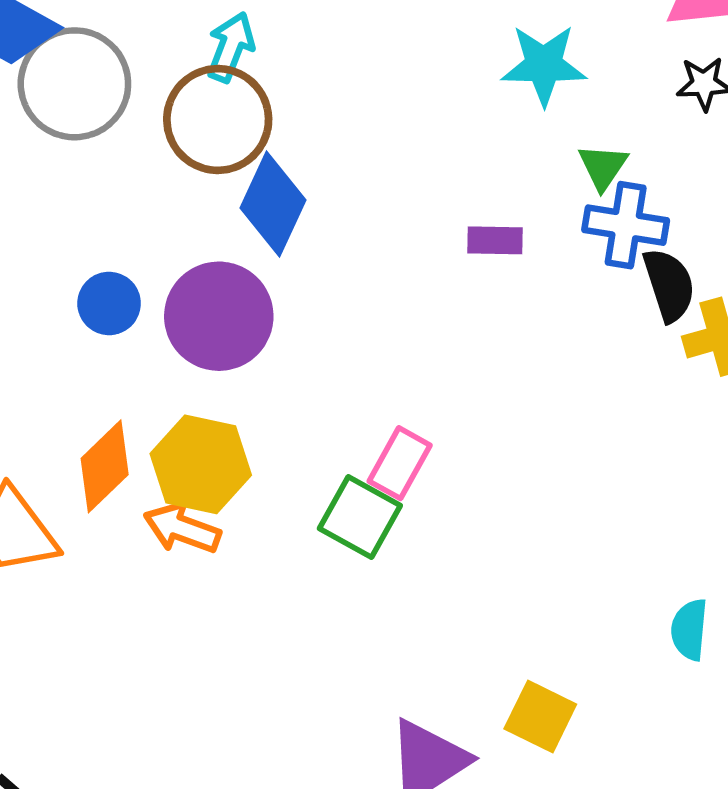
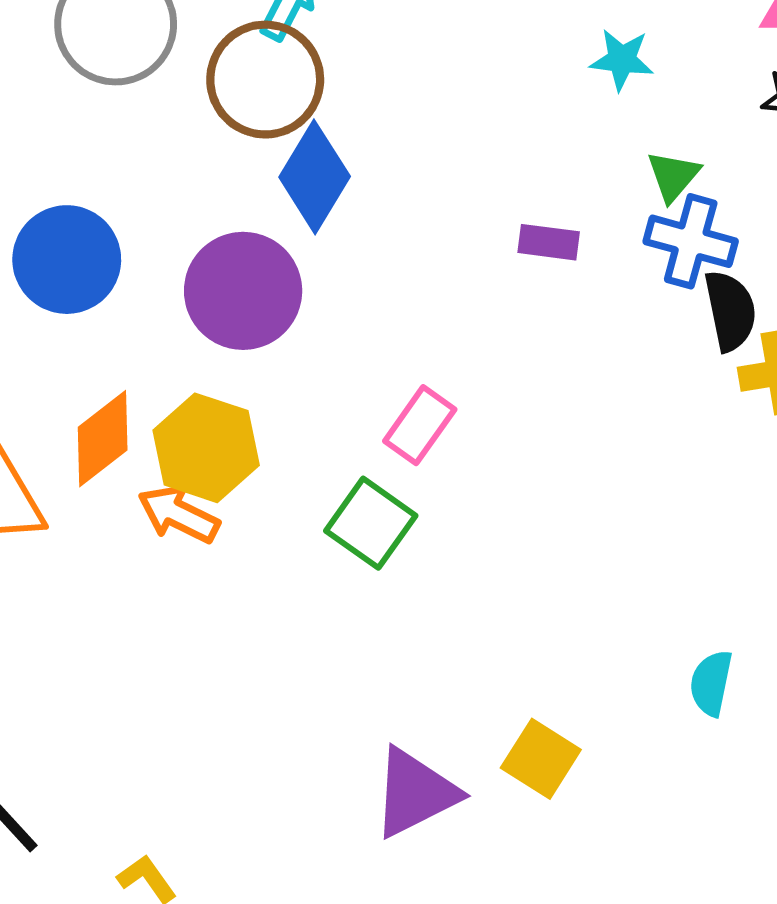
cyan star: (544, 65) -> (622, 60), size x0.7
blue circle: (109, 303) -> (67, 260), moved, size x1.6
pink rectangle: (400, 463) -> (420, 425), moved

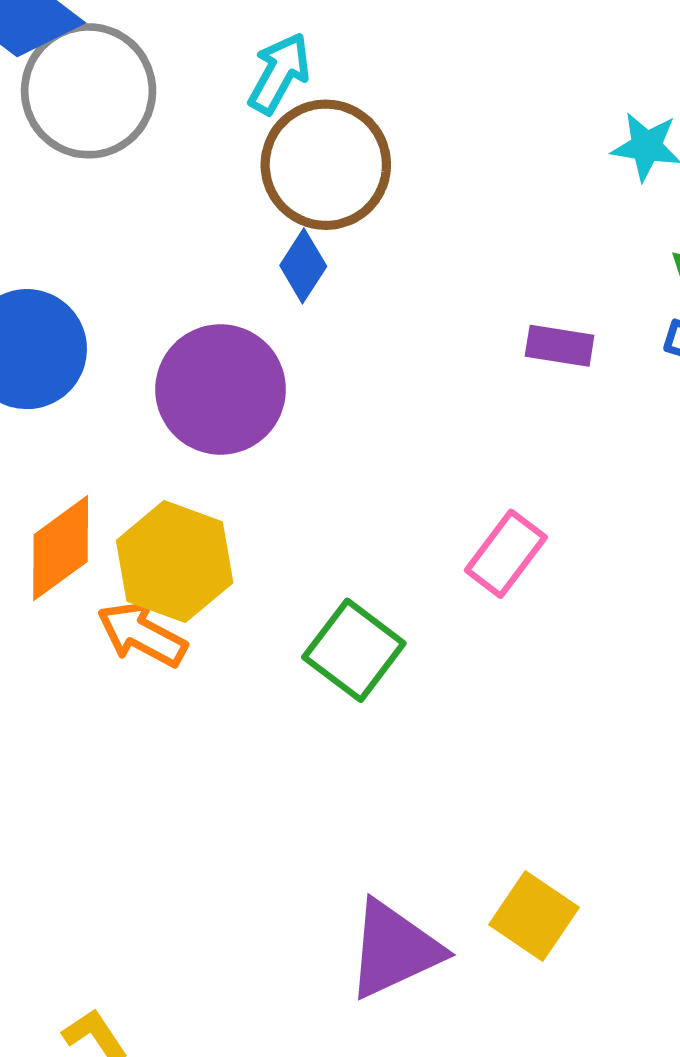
brown circle: (265, 80) -> (326, 165), moved
blue diamond: (315, 177) -> (303, 266), size x0.6
pink rectangle: (420, 425) -> (506, 554), moved

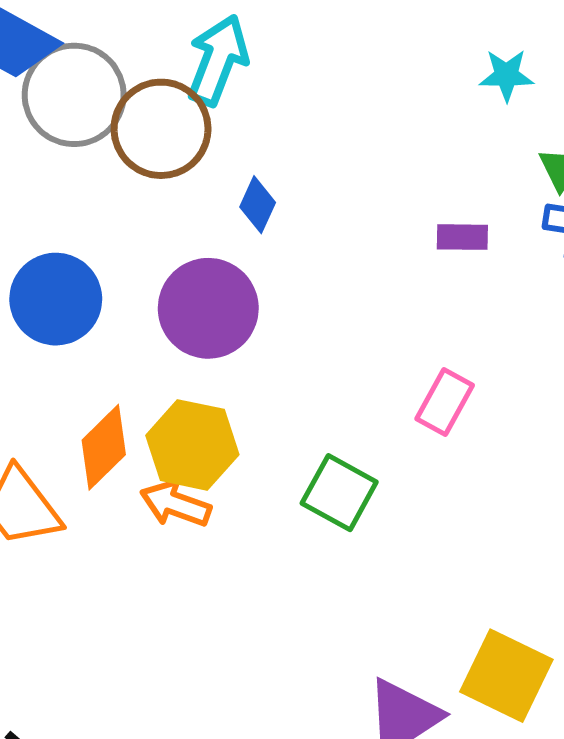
cyan arrow: (279, 73) -> (218, 60), size x1.4
brown circle: (326, 165) -> (161, 129), moved
yellow square: (534, 916) -> (506, 676), size x1.4

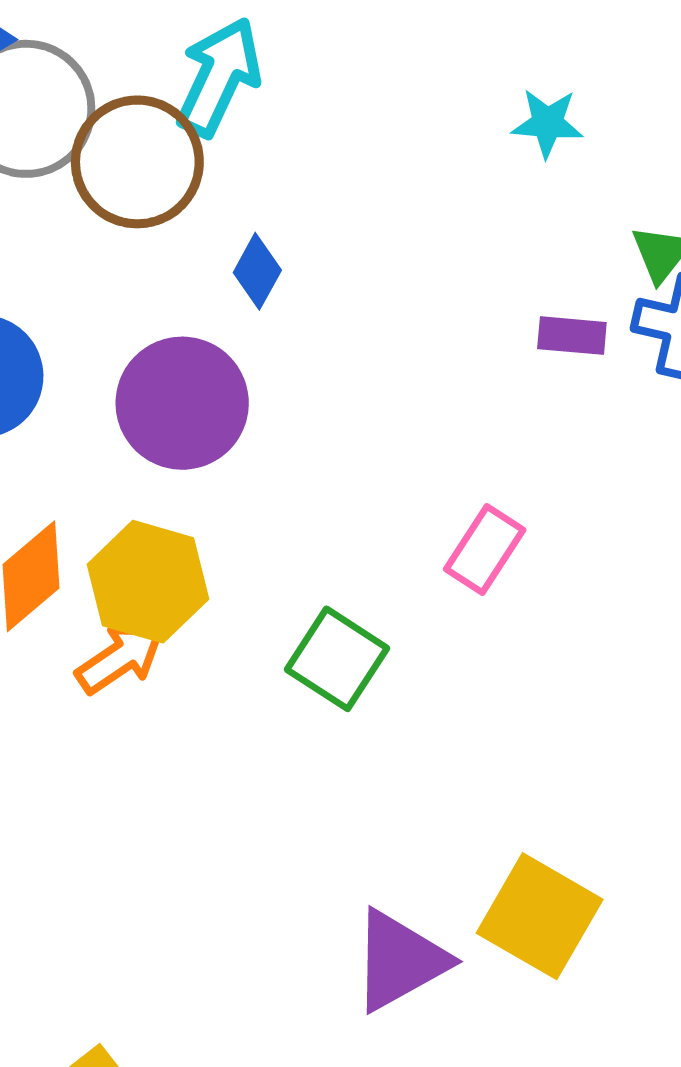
cyan star: (507, 75) -> (547, 123), moved
purple rectangle: (462, 237) -> (572, 336), moved
orange arrow: (175, 504) -> (120, 658), turned 122

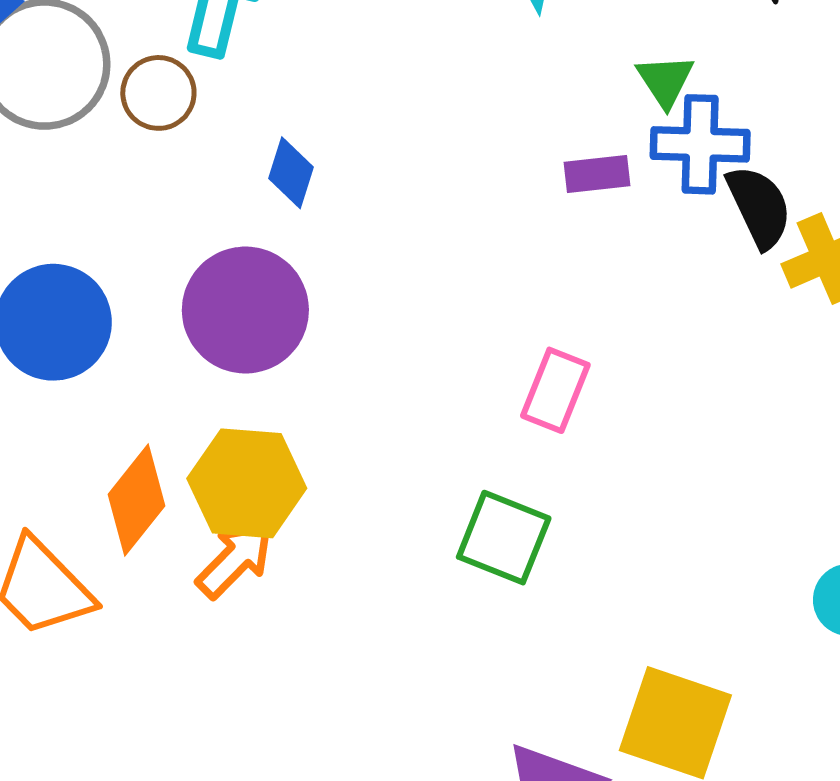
brown circle: (137, 162) -> (158, 93), size x0.6
green square: (337, 659) -> (504, 538), moved

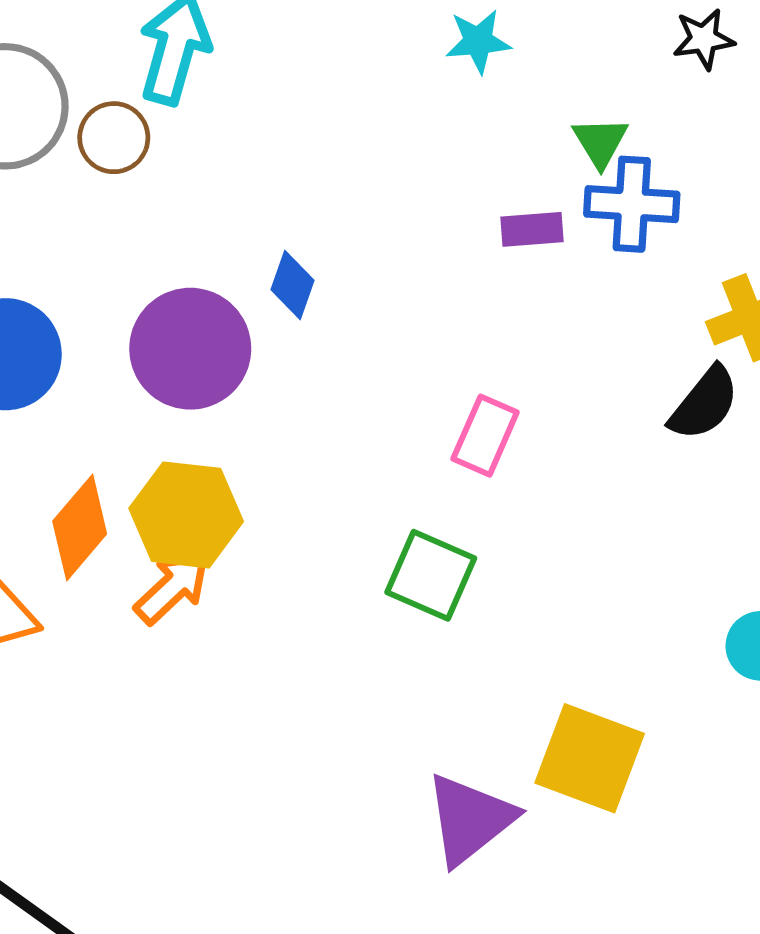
blue diamond: (291, 173) -> (292, 285), moved
black semicircle: (759, 207) -> (704, 403), moved, turned 62

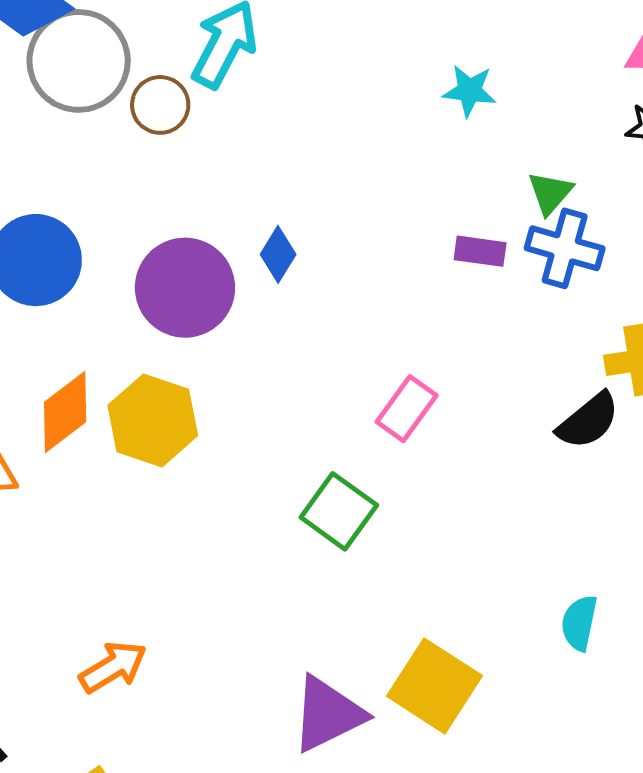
orange arrow: (172, 588) -> (113, 667), moved

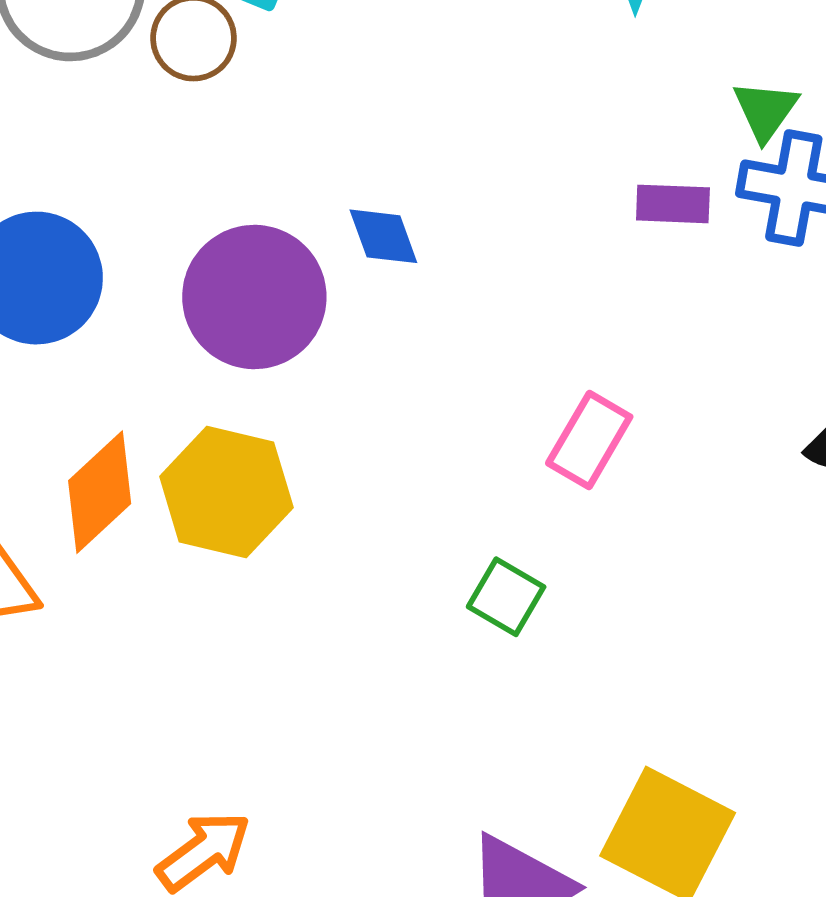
blue diamond: (278, 254) -> (383, 236), turned -46
green square: (339, 511) -> (506, 597), size x0.7

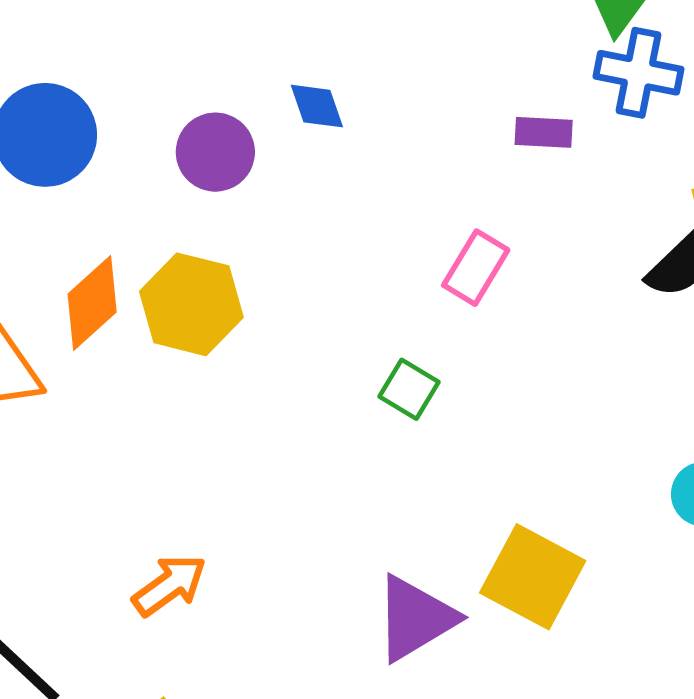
purple rectangle: (673, 204) -> (544, 132), moved
purple circle: (254, 297) -> (215, 152), size x0.7

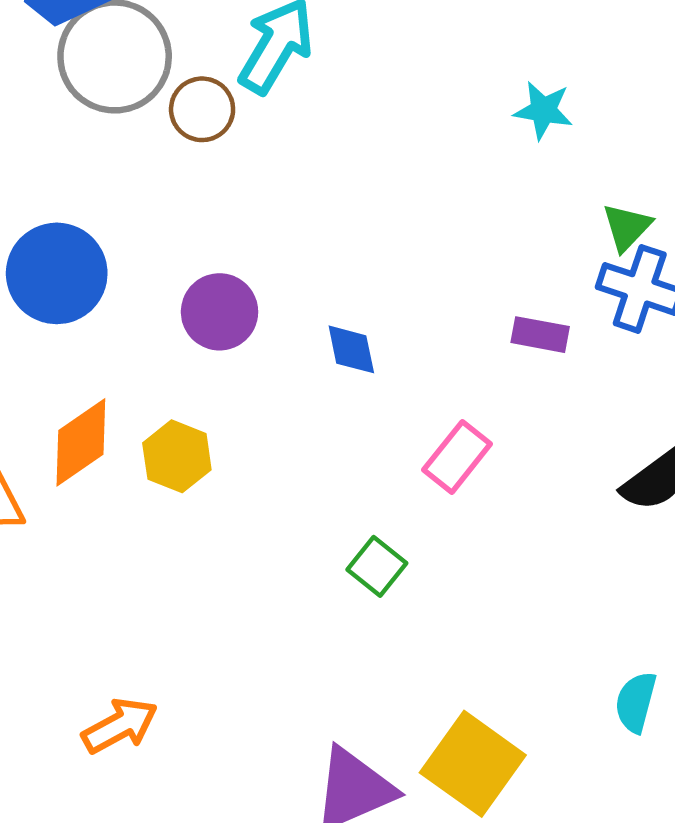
blue diamond: (317, 106) -> (351, 349), moved
yellow hexagon: (191, 304) -> (177, 456), size x0.7

